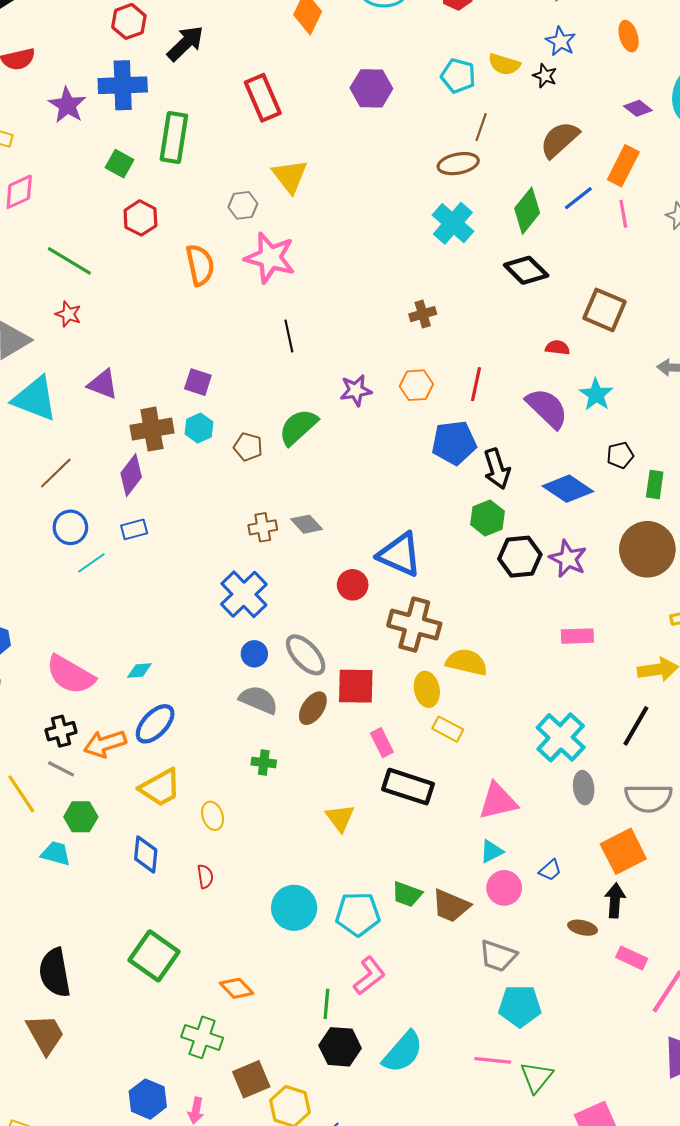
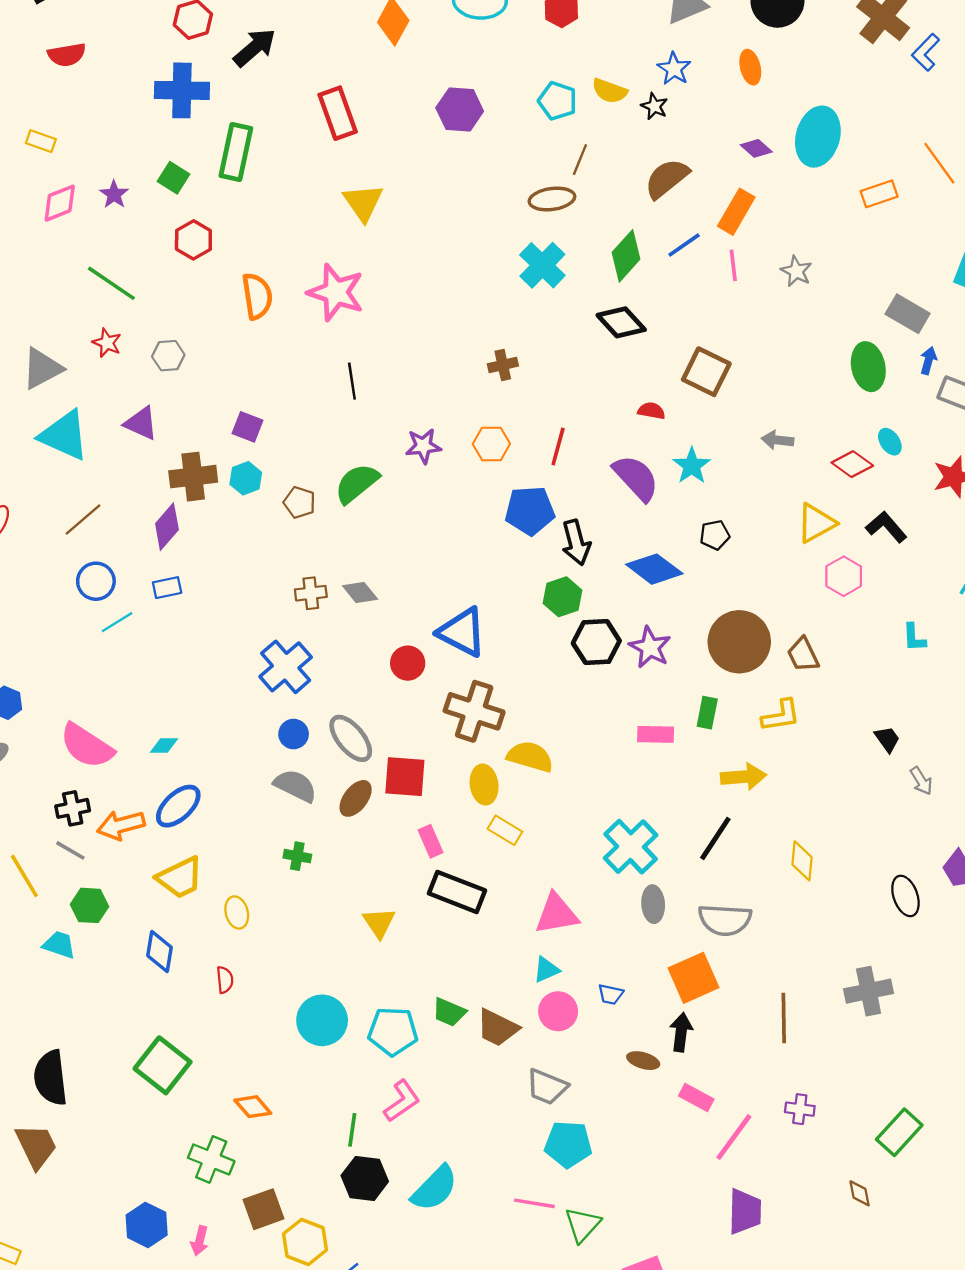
purple star: (67, 105) -> (114, 194), moved, size x0.7
gray hexagon: (243, 205) -> (168, 356), moved
green rectangle: (655, 484) -> (707, 713), moved
blue trapezoid: (550, 870) -> (611, 994), turned 50

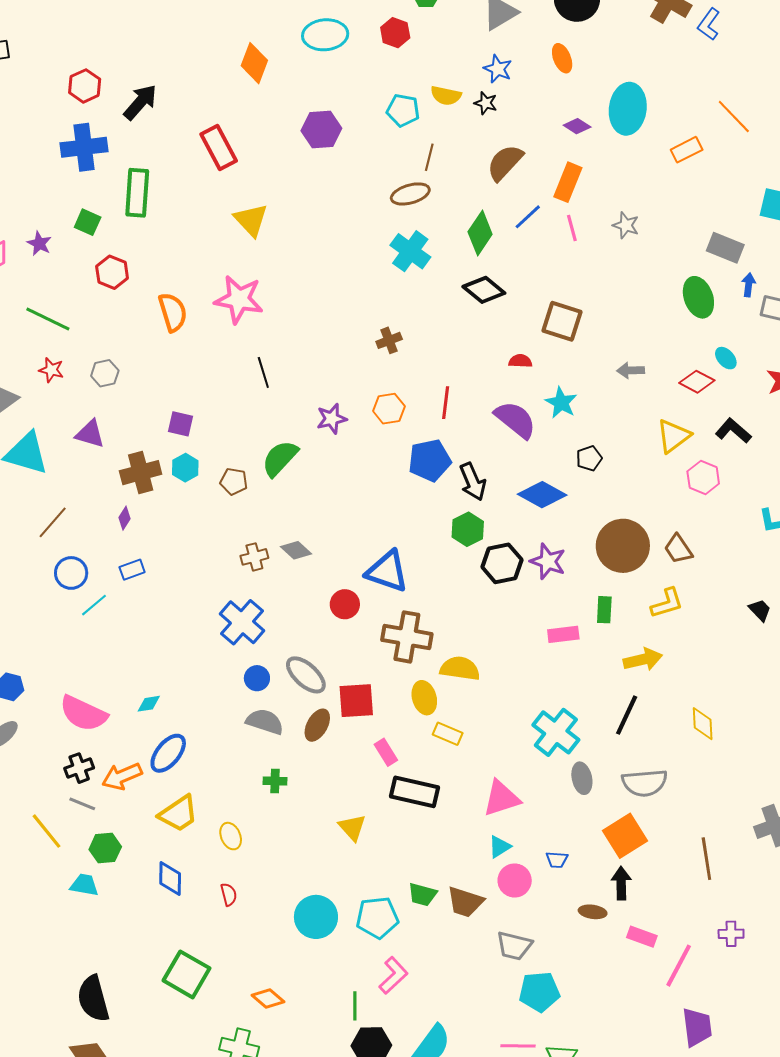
purple diamond: (167, 527) -> (125, 518), size x0.6

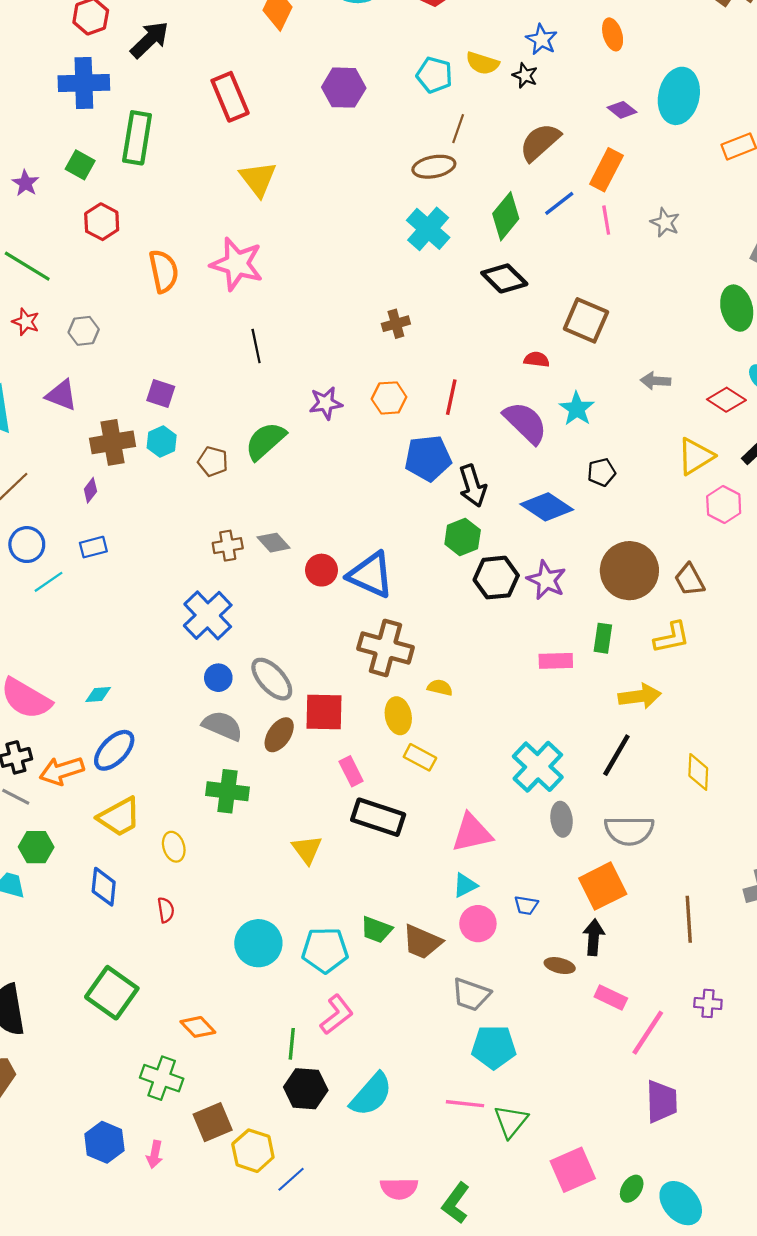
red circle: (345, 604) -> (322, 570), moved
yellow semicircle: (460, 668) -> (440, 688), size x0.6
green cross: (275, 781) -> (228, 791), size x1.6

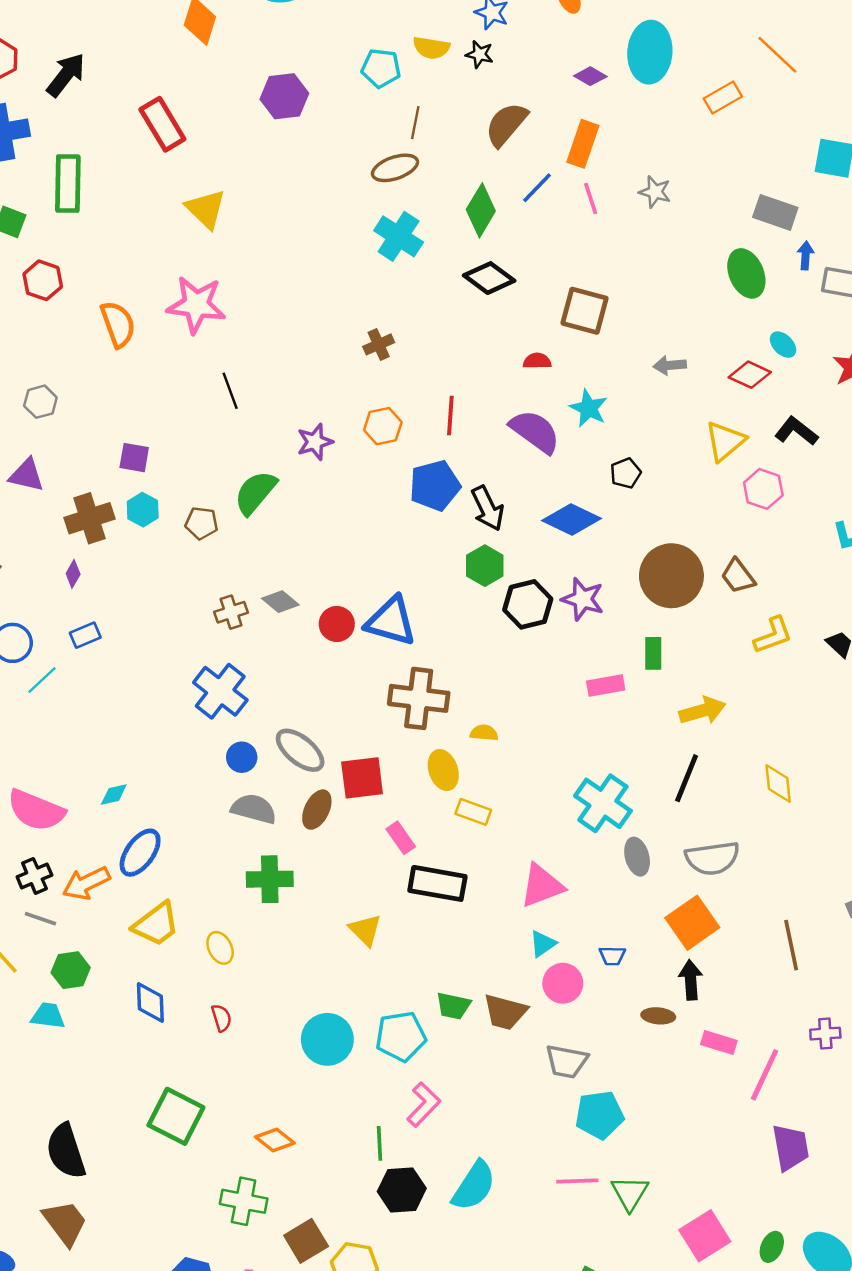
yellow L-shape: (672, 637) -> (773, 635), moved

